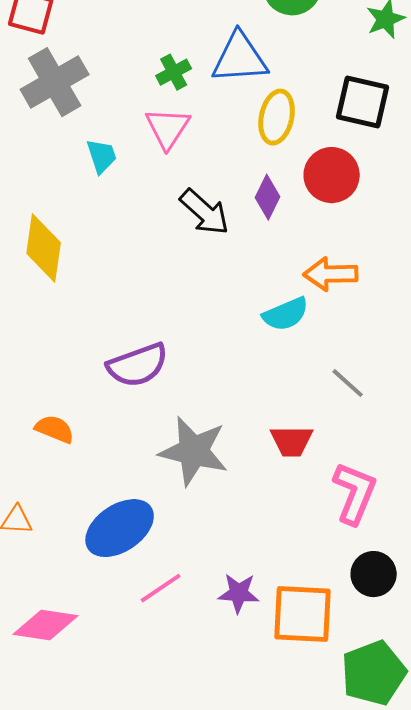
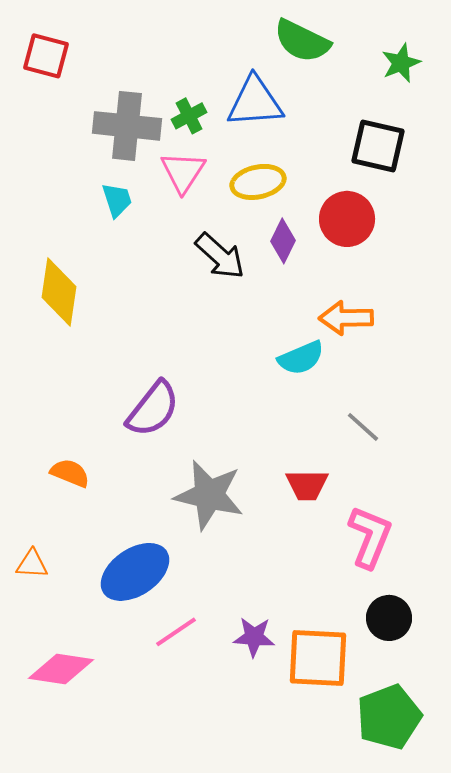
gray cross: (55, 82) -> (127, 126), moved, turned 36
yellow ellipse: (277, 117) -> (258, 182), moved, turned 66
purple semicircle: (138, 365) -> (153, 409), turned -32

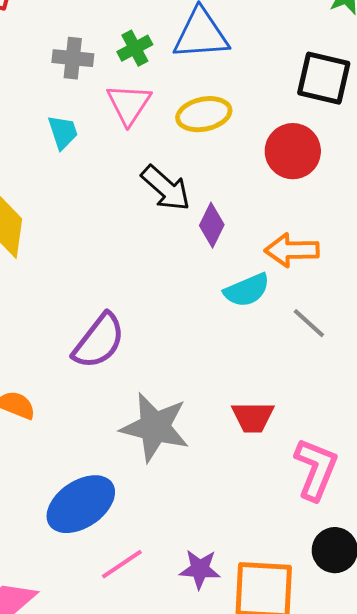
gray cross: (127, 126) -> (73, 58), size x0.6
purple diamond: (283, 241) -> (212, 225), moved
gray line: (363, 427) -> (309, 323), moved

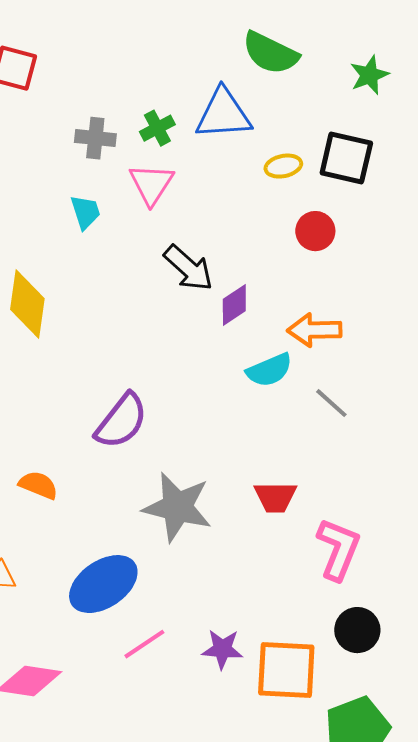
yellow ellipse: (204, 114) -> (283, 166), moved, size x0.7
red circle: (293, 151) -> (315, 231), size x0.7
purple diamond: (212, 225) -> (234, 305), turned 30

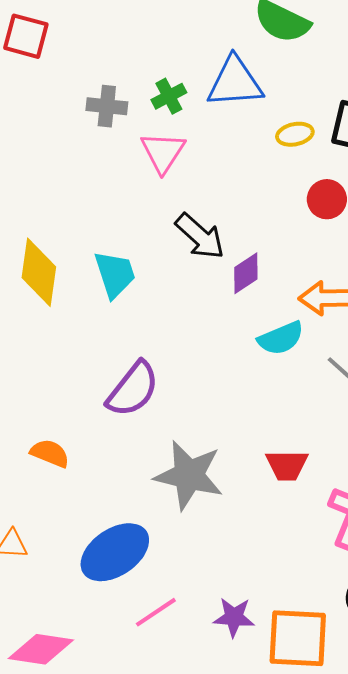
cyan trapezoid: (85, 212) -> (115, 274), moved, size x1.4

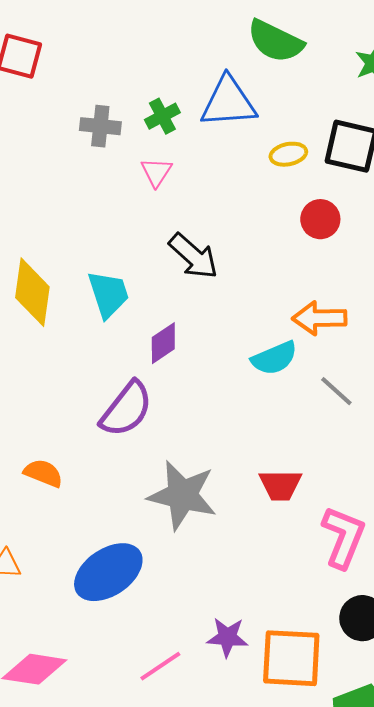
pink triangle: (163, 152) -> (156, 172), size x0.7
purple diamond: (246, 273) -> (163, 343), moved
pink line: (156, 612) -> (160, 666), moved

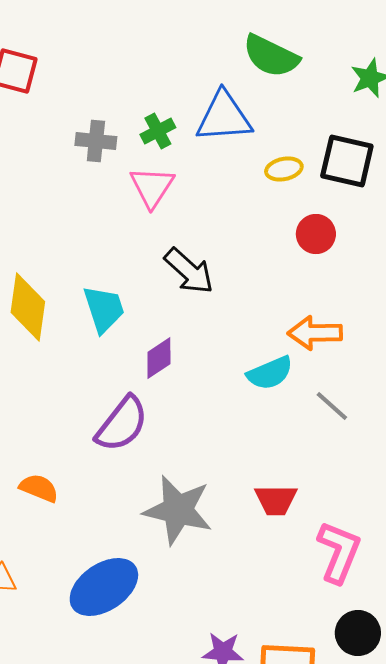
pink triangle: (156, 172) -> (152, 187), size x1.4

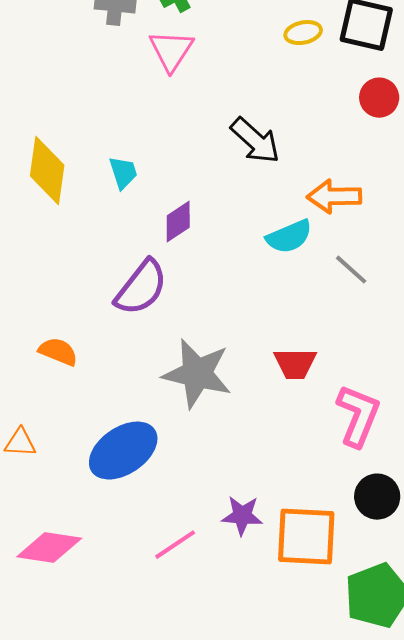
red circle: (316, 234) -> (379, 98), moved
black arrow: (189, 271) -> (255, 141), moved
cyan trapezoid: (104, 309) -> (123, 173), size x0.7

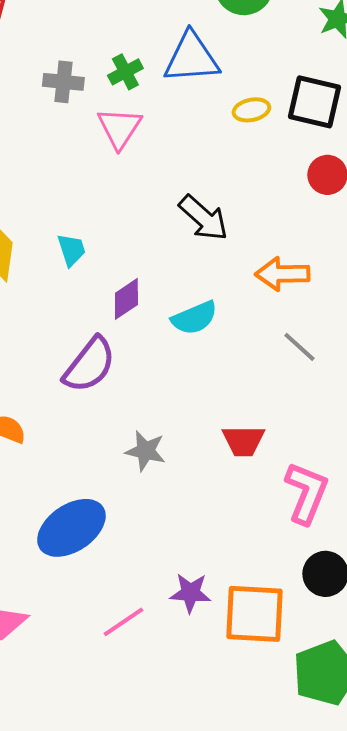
cyan semicircle: (289, 237) -> (194, 318), moved
gray star: (197, 374) -> (145, 451), size x0.6

